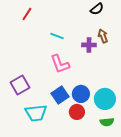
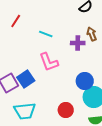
red line: (27, 14) -> (16, 21), moved
blue circle: (81, 94) -> (85, 81), moved
blue square: (60, 95) -> (26, 79), moved

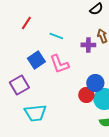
blue square: (26, 79) -> (36, 60), moved
red circle: (66, 110) -> (86, 95), moved

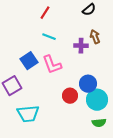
red line: (26, 23) -> (45, 13), moved
red circle: (86, 95) -> (70, 96), moved

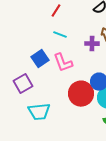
red circle: (70, 96) -> (81, 94), size x1.6

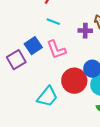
purple square: (23, 84) -> (16, 60), moved
cyan trapezoid: (39, 112) -> (47, 97), moved, turned -45

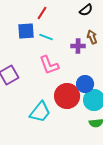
blue square: (33, 46) -> (26, 31), moved, turned 30

